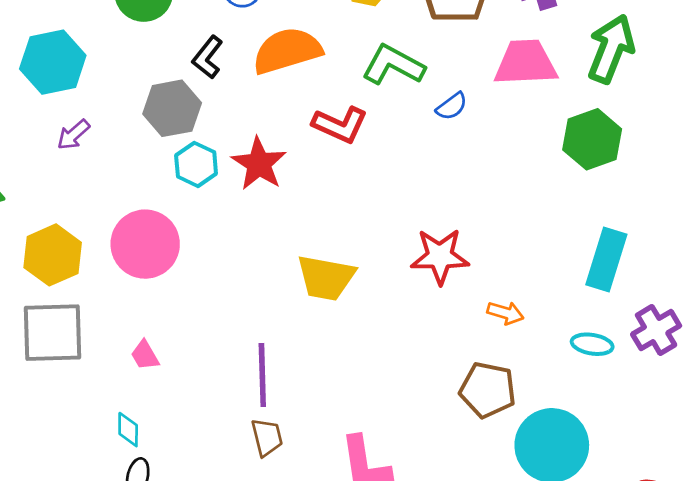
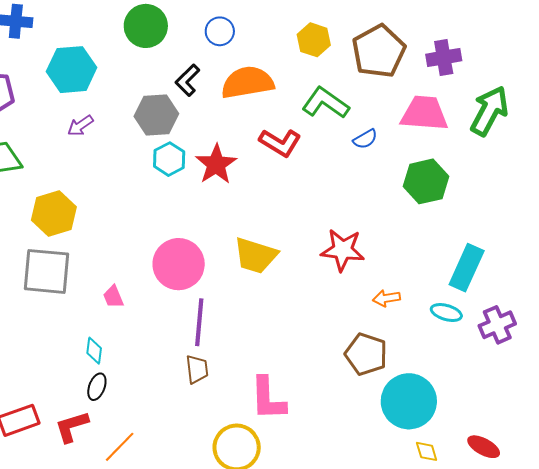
green hexagon: (592, 139) -> (426, 181), moved
pink circle: (145, 244) -> (179, 264), moved
orange arrow: (505, 313) -> (386, 298), turned 148
cyan ellipse: (592, 344) -> (446, 313), moved

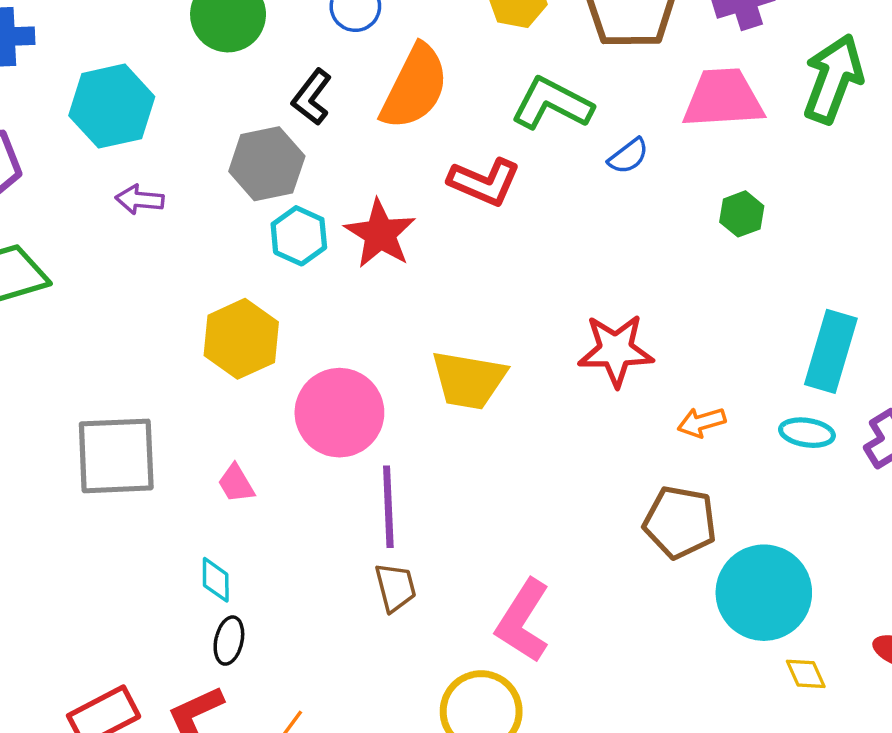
orange semicircle: (248, 82) -> (415, 87), turned 134
purple arrow: (80, 126) -> (140, 200), turned 48
green hexagon: (426, 181) -> (742, 214), size x0.6
yellow hexagon: (54, 213) -> (241, 339), moved
pink L-shape: (268, 399) -> (523, 621), turned 42

